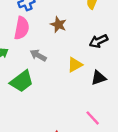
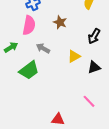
black arrow: (98, 41) -> (94, 36), turned -35

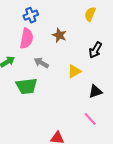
black triangle: (94, 67) -> (95, 91), moved
green trapezoid: (29, 70) -> (27, 86), turned 30

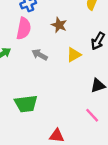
yellow triangle: (74, 71) -> (74, 55), moved
green trapezoid: (27, 86) -> (26, 104), moved

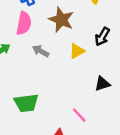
brown star: (59, 25) -> (61, 20), size x1.5
pink line: (92, 115) -> (79, 115), moved

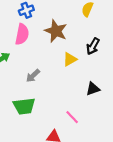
gray arrow: (41, 51) -> (33, 76), moved, turned -72

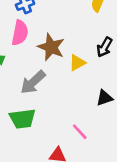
brown star: (56, 31) -> (51, 47), moved
gray arrow: (33, 76) -> (33, 82), size x1.5

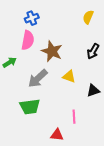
yellow triangle: (77, 63) -> (69, 76), moved, turned 48
pink line: (80, 132) -> (74, 117), turned 40

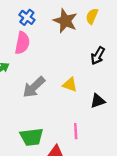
blue cross: (32, 18) -> (27, 17), turned -32
brown star: (52, 51) -> (65, 21), moved
green trapezoid: (30, 107) -> (32, 137), moved

